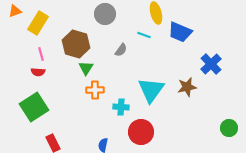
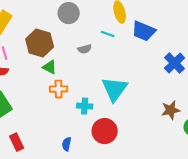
gray semicircle: (121, 50) -> (85, 49), turned 40
green triangle: (86, 68) -> (50, 67), turned -35
brown star: (187, 87) -> (171, 110), moved

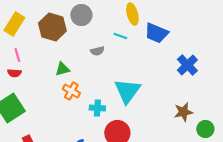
brown hexagon: (40, 43) -> (52, 27), moved
green triangle: (50, 67) -> (62, 69), turned -42
orange cross: (59, 89) -> (71, 91), turned 30

